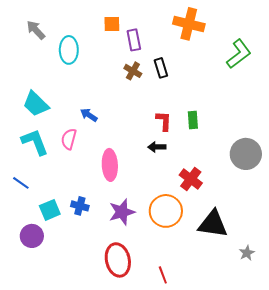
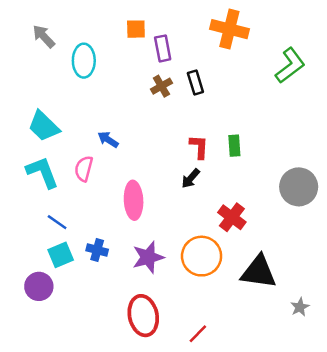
brown cross: (133, 71) -> (161, 86), turned 30
black arrow: (157, 147) -> (191, 178), turned -48
blue line: (21, 183) -> (57, 222), moved
red line: (163, 275) -> (198, 334), turned 66

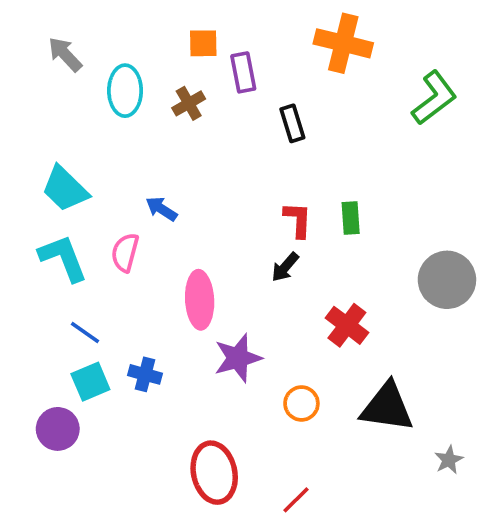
brown cross: (161, 86) -> (189, 103), moved
orange circle: (202, 256) -> (301, 403), moved, size x0.6
purple star: (148, 257) -> (238, 358), moved

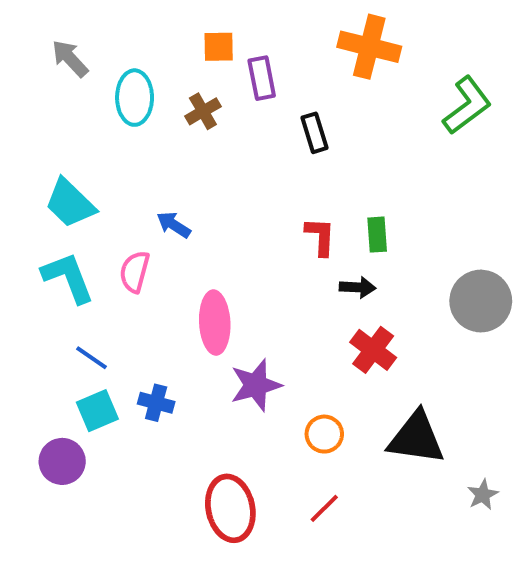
black arrow: (285, 267) -> (358, 287), moved, turned -128
red line: (296, 500) -> (324, 508), moved

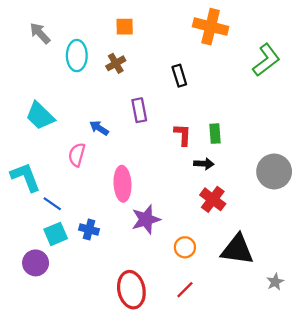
purple rectangle: (262, 78) -> (139, 110), moved
cyan L-shape: (68, 278) -> (26, 177), moved

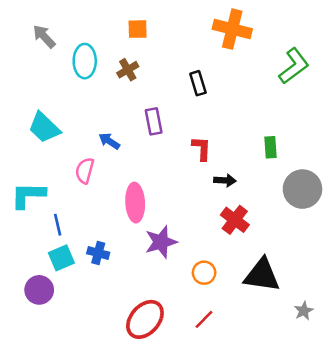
green rectangle: (215, 134) -> (270, 147), moved
cyan L-shape: (26, 177) -> (28, 195), turned -68
blue line: (52, 204) -> (58, 225), turned 42
red ellipse: (131, 290) -> (145, 319), turned 54

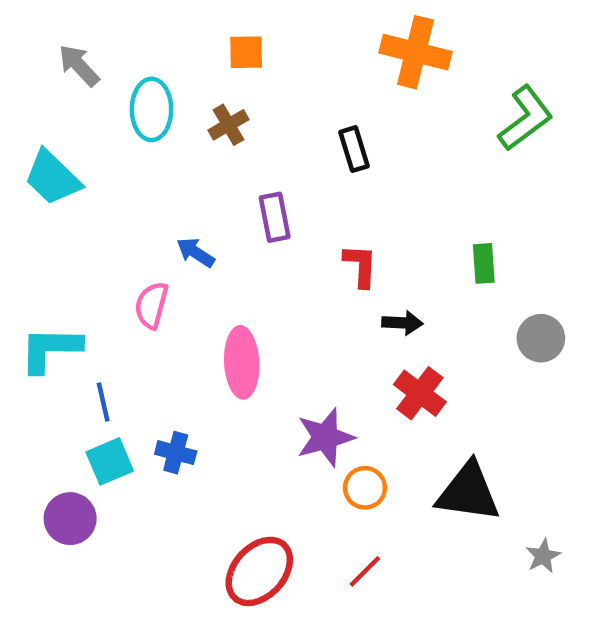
cyan trapezoid: (44, 128) -> (53, 178), moved
gray circle: (302, 189) -> (541, 338), size x0.7
purple star: (161, 242) -> (325, 437), moved

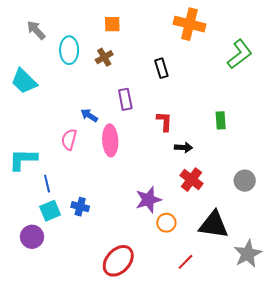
gray circle: (541, 338) -> (245, 181), moved
pink ellipse: (242, 362) -> (110, 140), moved
gray star: (543, 556) -> (248, 254), size x1.8
red line: (365, 571) -> (185, 262), moved

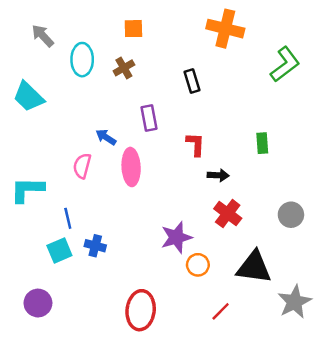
blue line: (47, 184) -> (68, 218), moved
purple circle: (32, 237) -> (38, 303), moved
red ellipse: (118, 261) -> (141, 310), turned -36

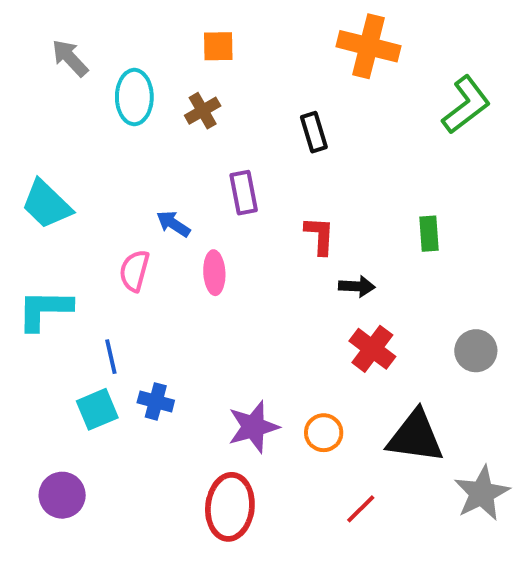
cyan trapezoid: (28, 97) -> (46, 204), moved
pink ellipse: (131, 167) -> (214, 273), size x0.7
purple star: (176, 237) -> (253, 427), moved

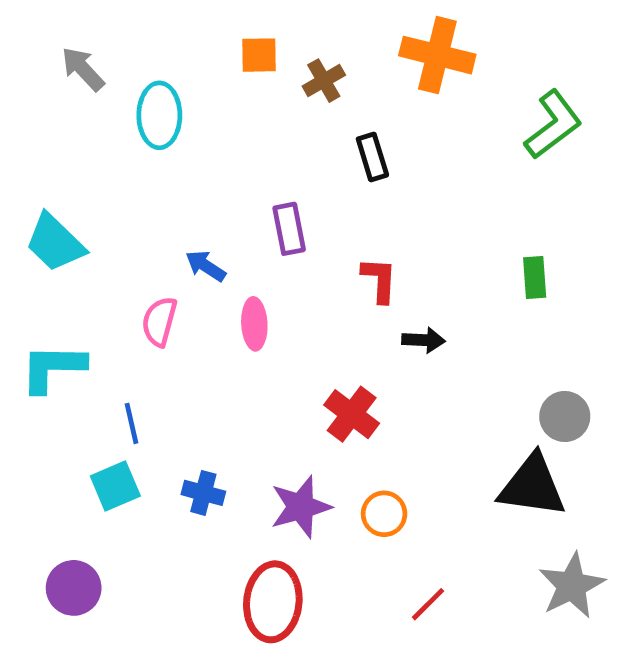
brown cross: (203, 111) -> (324, 81), moved
green rectangle: (429, 234) -> (535, 277), moved
red cross: (372, 349) -> (352, 414), moved
blue cross: (156, 401) -> (203, 493), moved
black triangle: (415, 437) -> (532, 486), moved

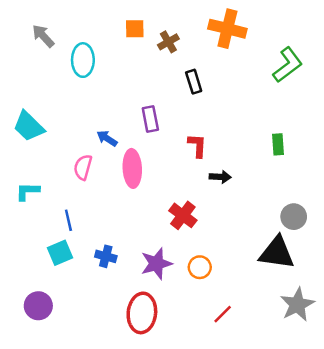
pink ellipse: (254, 324) -> (132, 168), size x1.4
cyan L-shape: (53, 368) -> (27, 191), size x0.7

